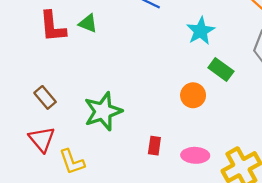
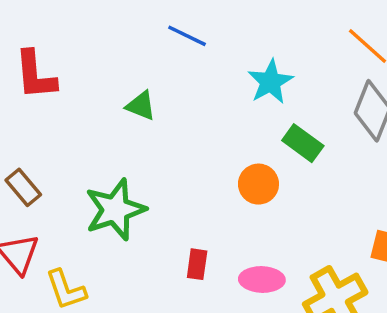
green triangle: (88, 23) -> (141, 106), moved

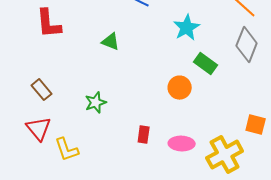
green star: (115, 210) -> (96, 103), size x0.6

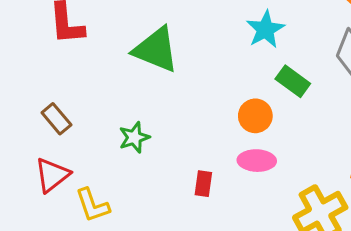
green triangle: (111, 42) -> (156, 50), size x1.8
red triangle: (39, 129) -> (52, 175), turned 32
pink ellipse: (182, 144) -> (257, 161), moved

